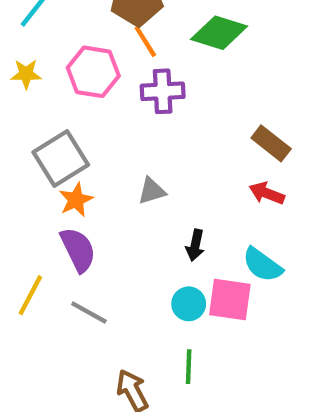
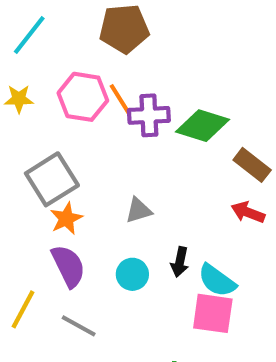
green diamond: (219, 33) -> (203, 126), moved
orange line: (145, 41) -> (120, 99), moved
cyan semicircle: (262, 265) -> (217, 280), moved
cyan circle: (189, 304) -> (132, 274), moved

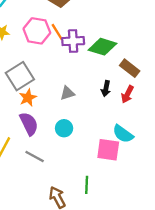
red arrow: (248, 212) -> (127, 94), turned -84
black arrow: (180, 262) -> (106, 89), moved
cyan semicircle: (217, 280) -> (123, 134), moved

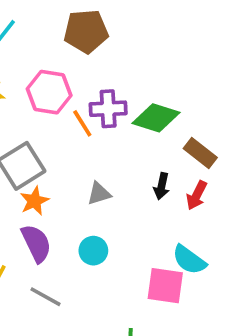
orange line: (57, 32) -> (82, 123), moved

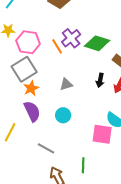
pink hexagon: (49, 92) -> (28, 42), moved
purple cross: (108, 109) -> (71, 38), turned -36
gray line: (45, 297) -> (46, 148), moved

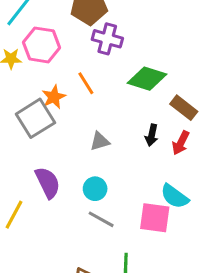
purple cross: (71, 38) -> (107, 39), moved, turned -36
pink hexagon: (28, 42) -> (42, 45), moved
orange star: (31, 88) -> (54, 97), moved
gray line: (46, 148) -> (101, 219), moved

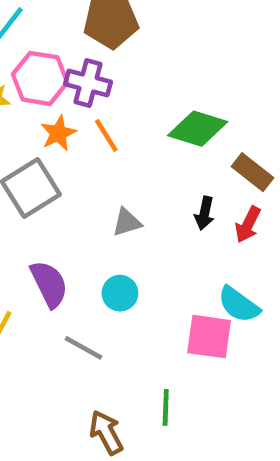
purple cross: (107, 39) -> (88, 83), moved
orange star: (54, 97) -> (58, 133), moved
gray line: (101, 219) -> (83, 348), moved

